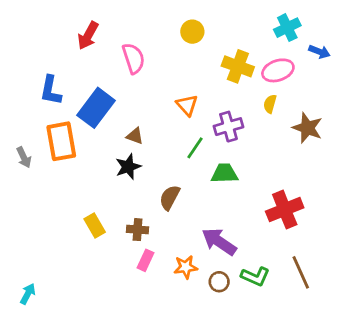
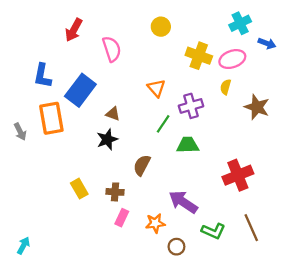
brown circle: (219, 282) -> (176, 247), moved

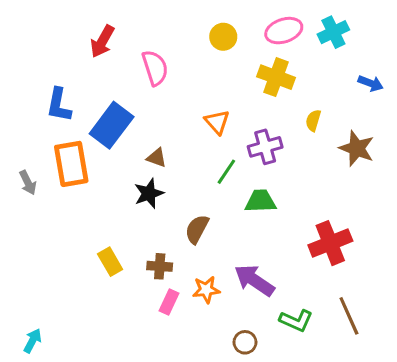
blue arrow: (267, 43) -> (371, 83), moved
pink ellipse: (232, 59) -> (284, 31), moved
orange star: (155, 223) -> (206, 290), moved

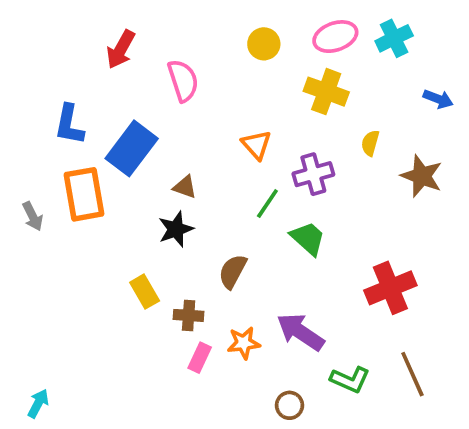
green trapezoid: (260, 201) -> (308, 238), turned 44
yellow rectangle: (110, 262) -> (145, 292), moved

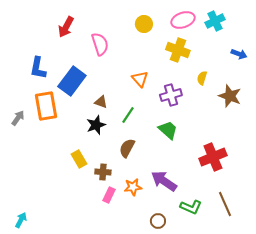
green line: (267, 203) -> (128, 115), moved
gray arrow: (33, 216) -> (18, 118), turned -119

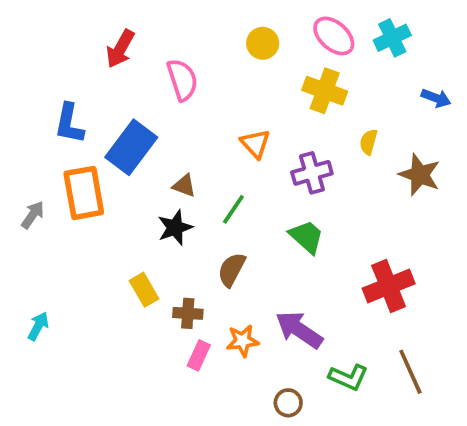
pink ellipse: (183, 20) -> (334, 36), turned 60
cyan arrow: (21, 220) -> (38, 326), moved

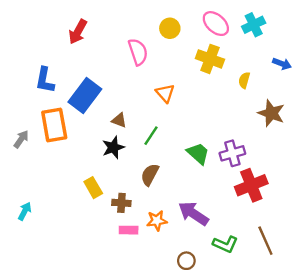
pink semicircle: (182, 80) -> (138, 52), moved
yellow semicircle: (368, 142) -> (244, 80), moved
purple cross: (312, 173) -> (232, 153), moved
pink rectangle: (199, 355) -> (129, 230), turned 66

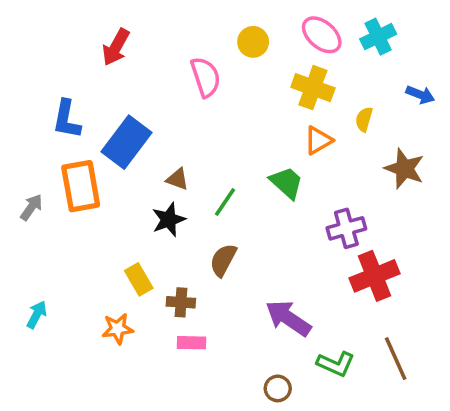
orange triangle: (165, 93) -> (318, 140), moved, turned 42
green trapezoid: (198, 153) -> (287, 183), moved
orange star: (157, 221) -> (118, 329), moved

